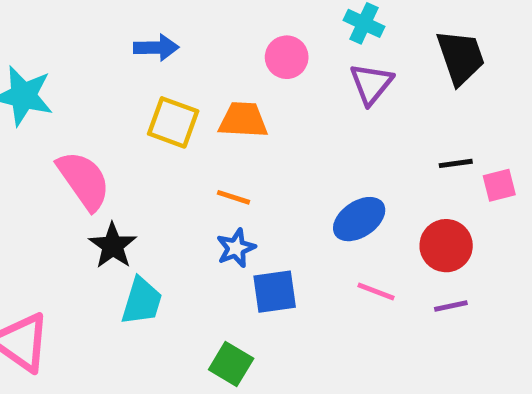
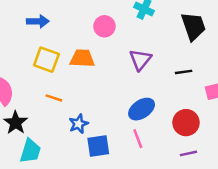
purple triangle: (371, 84) -> (140, 60), moved
black line: (456, 163) -> (184, 72), moved
orange line: (234, 197) -> (54, 98), moved
pink line: (376, 292) -> (138, 139), moved, turned 48

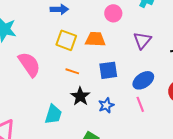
black star: (16, 123) -> (80, 96), moved
blue star: (79, 124) -> (106, 105), moved
blue square: (98, 146) -> (108, 70), moved

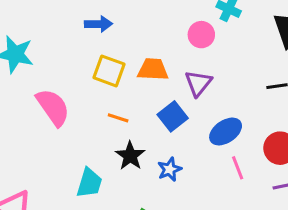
pink circle: (113, 13) -> (201, 35), moved
purple triangle: (142, 40) -> (198, 83), moved
blue square: (108, 70) -> (173, 116), turned -30
pink line: (140, 104) -> (238, 168), moved

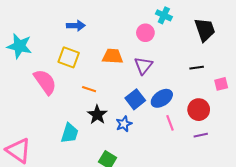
yellow square: (109, 71) -> (69, 57), moved
blue square: (173, 116) -> (135, 99), moved

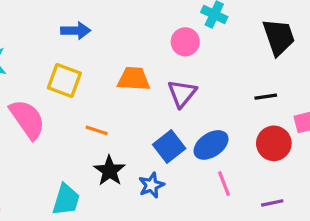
red circle: (199, 110) -> (274, 143), moved

